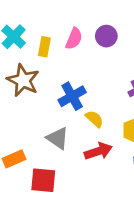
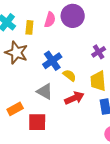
purple circle: (106, 36) -> (73, 16), size x1.5

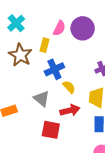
yellow rectangle: (29, 27) -> (45, 45), moved
red square: (37, 122) -> (51, 130), moved

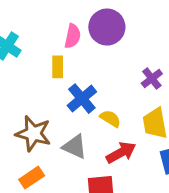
brown star: (20, 55) -> (33, 134), moved

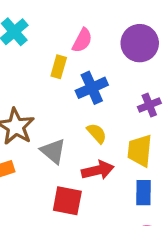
purple circle: (107, 27) -> (140, 43), moved
blue cross: (82, 99) -> (92, 88), moved

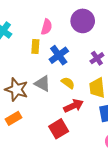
gray triangle: (53, 151) -> (42, 84), moved
red square: (67, 201) -> (59, 129), turned -30

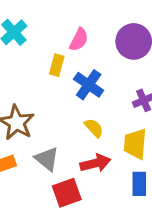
blue cross: (59, 55) -> (89, 85), turned -30
gray triangle: (42, 84) -> (47, 159), moved

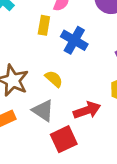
yellow semicircle: (94, 128) -> (54, 79), moved

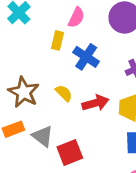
gray triangle: (43, 110) -> (43, 136), moved
red arrow: (87, 110) -> (95, 103), moved

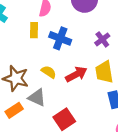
gray triangle: (43, 136) -> (37, 98), moved

